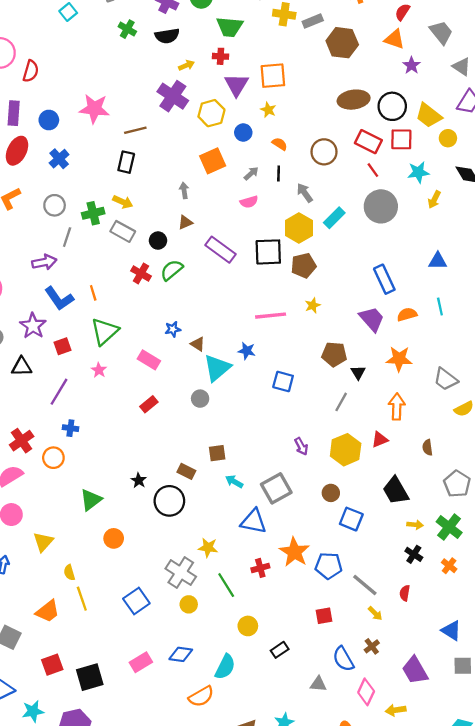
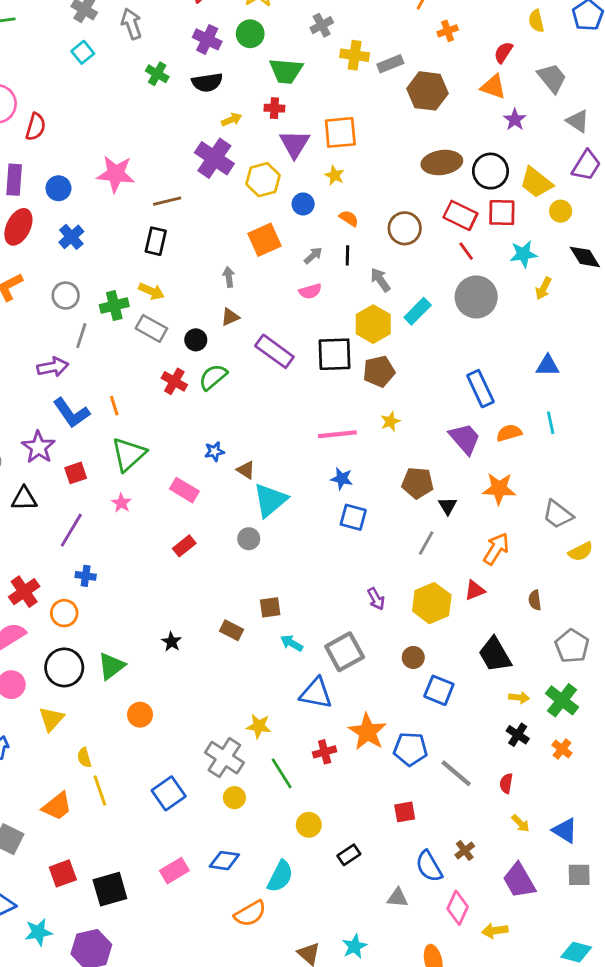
blue star: (247, 351) -> (342, 479), moved
orange arrow: (397, 407) -> (496, 549), turned 30
black circle: (169, 501) -> (64, 667), moved
yellow arrow: (375, 613) -> (521, 823), moved

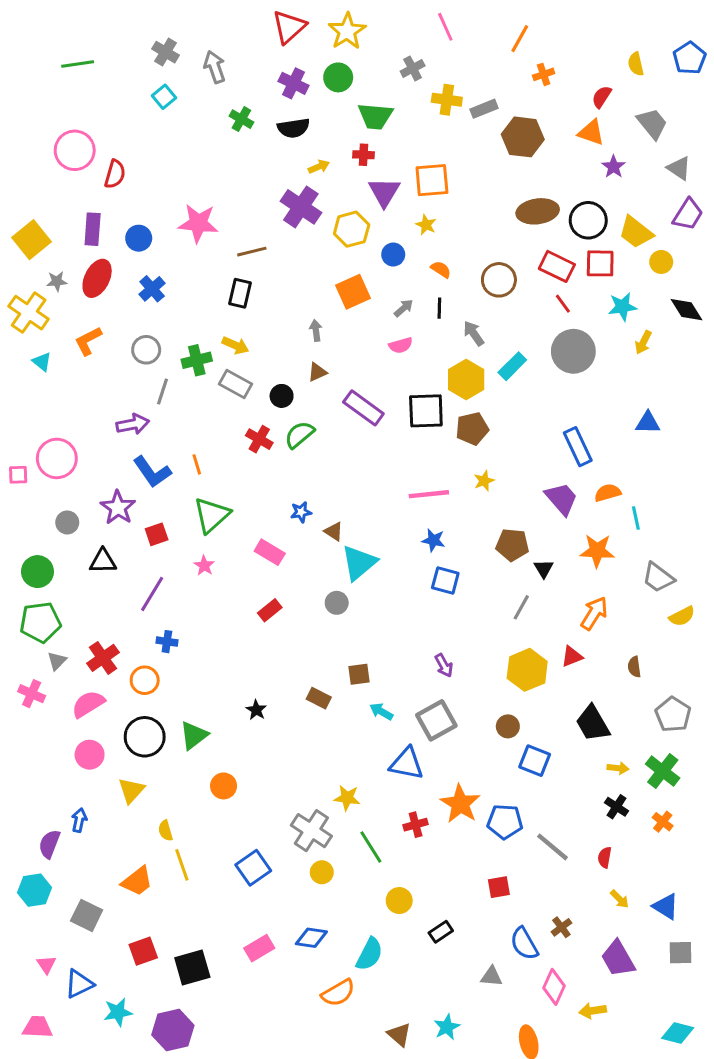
cyan line: (551, 423) -> (636, 518), moved
purple arrow: (376, 599) -> (444, 665), moved

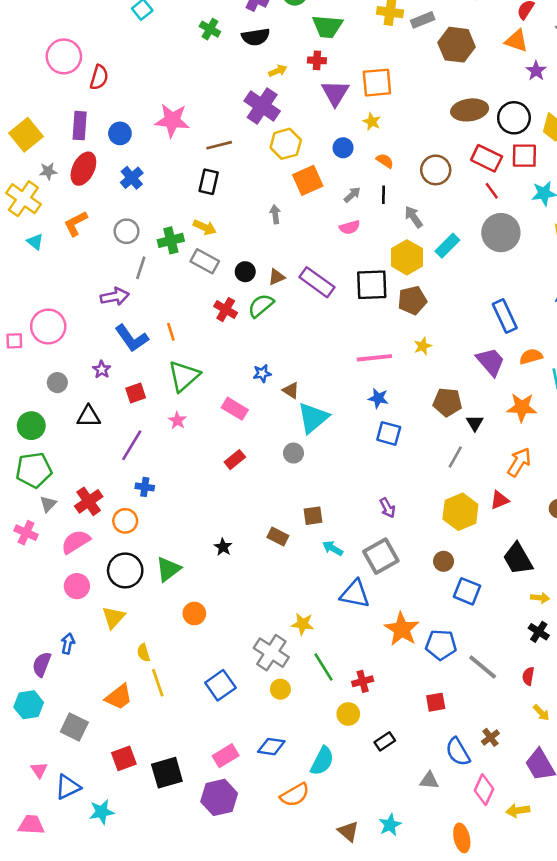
yellow hexagon: (352, 229) -> (286, 144), moved
brown triangle: (317, 372) -> (277, 277), moved
purple star: (118, 508) -> (102, 370), size x0.6
red cross: (416, 825) -> (363, 681), moved
purple hexagon: (173, 1030) -> (219, 797), moved

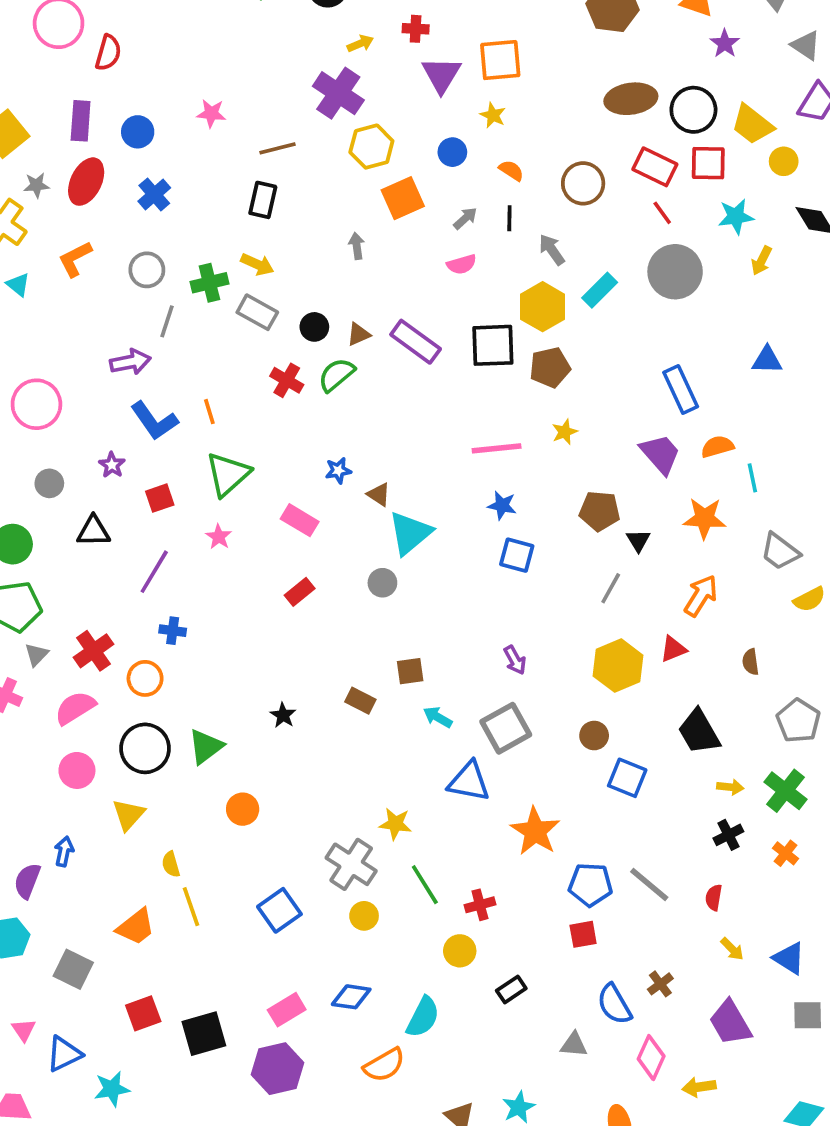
pink star: (172, 120) -> (211, 113), size x0.6
black cross: (539, 632) -> (728, 835), turned 30
blue pentagon: (441, 645) -> (590, 885), moved

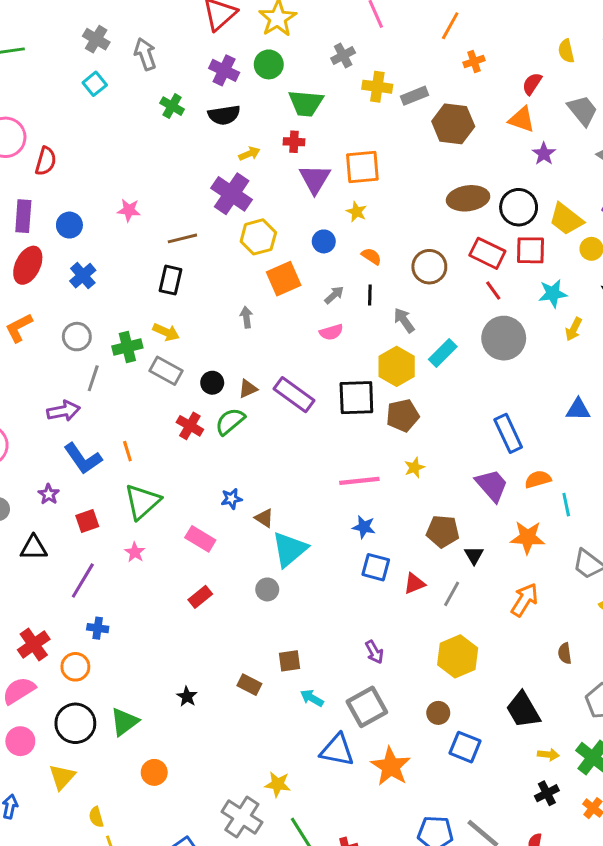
red triangle: (673, 649) -> (414, 583), moved
orange star: (535, 831) -> (391, 766), moved

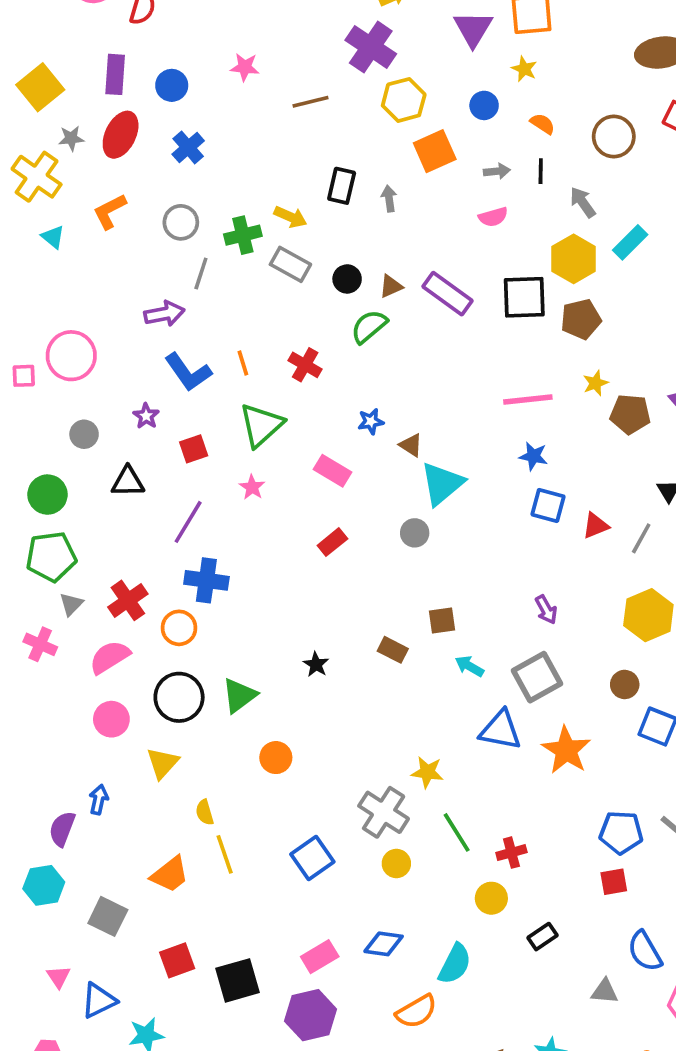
black rectangle: (171, 280) -> (342, 186), moved
gray arrow: (334, 295) -> (497, 171), turned 36
red cross: (190, 426) -> (305, 365), moved
brown pentagon: (443, 531) -> (630, 414), moved
blue cross: (98, 628) -> (206, 580), size x1.6

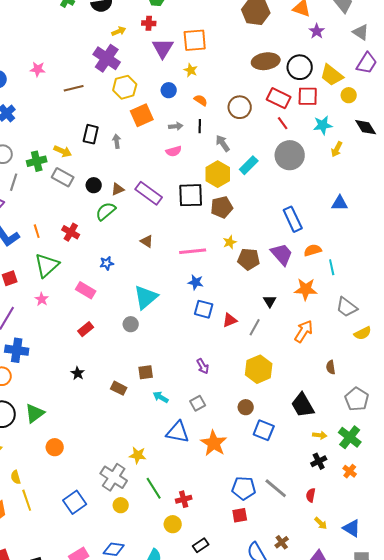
brown triangle: (411, 445) -> (147, 241), moved
black star: (316, 664) -> (78, 373), moved
gray square: (537, 677) -> (198, 403), size x0.6

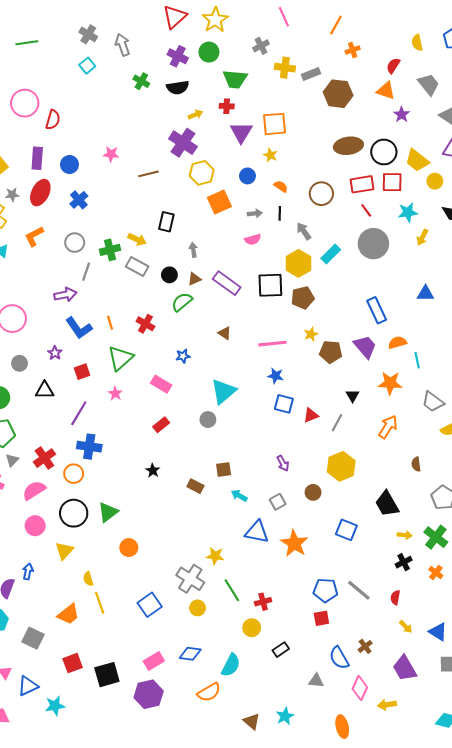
red rectangle: (279, 98) -> (362, 184), turned -35
gray arrow: (117, 141) -> (193, 250), moved
brown circle: (246, 407) -> (313, 492), moved

